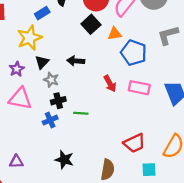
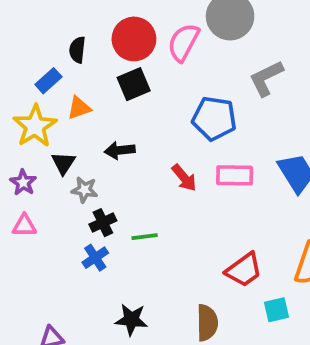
black square: (91, 24) -> (134, 84), turned 30
orange triangle: (115, 34) -> (79, 108), moved
pink triangle: (20, 99) -> (24, 226), moved, size x0.6

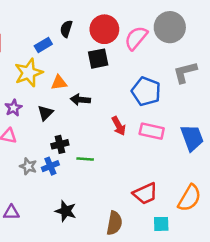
orange triangle: (79, 108) -> (59, 83), moved
black triangle: (63, 163) -> (45, 113), moved
gray star: (84, 190) -> (28, 166), moved

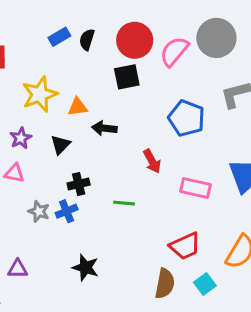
blue rectangle: (43, 45) -> (59, 37), moved
pink rectangle: (152, 131) -> (196, 188), moved
green line: (85, 159) -> (124, 203), moved
brown semicircle: (114, 223) -> (165, 284), moved
cyan square: (161, 224) -> (205, 284), turned -35

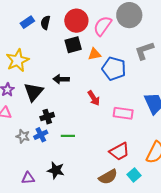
orange triangle: (78, 107) -> (94, 54), moved
black triangle: (60, 145) -> (34, 92), size x1.5
green line: (124, 203) -> (68, 136), moved
purple triangle: (18, 269) -> (28, 178), moved
brown semicircle: (165, 284) -> (108, 177), turned 54

